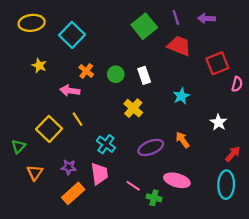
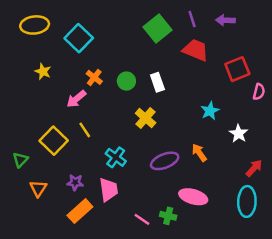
pink arrow: (70, 91) -> (76, 99), turned -48
cyan star: (181, 96) -> (210, 111), moved
pink line: (133, 186) -> (142, 219), moved

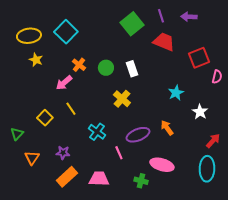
yellow ellipse: (35, 25) -> (29, 36), moved
yellow square: (54, 141) -> (45, 118), size x0.7
pink trapezoid: (109, 190) -> (99, 179), moved, turned -80
pink line: (142, 219) -> (119, 153), moved, turned 32

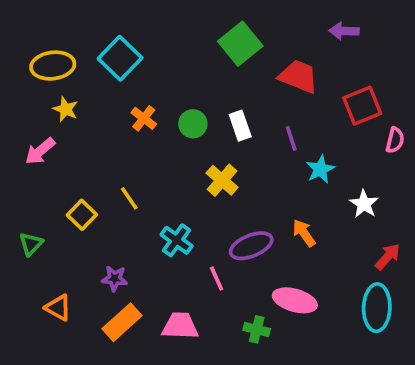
purple line: (161, 16) -> (291, 138), moved
pink arrow: (64, 83) -> (40, 151), moved
orange triangle: (32, 158) -> (58, 308), moved, turned -35

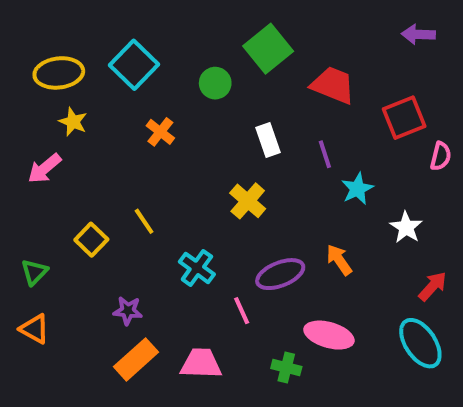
purple arrow: (344, 31) -> (418, 34), moved
green circle: (193, 124) -> (215, 83), moved
orange triangle: (58, 308) -> (34, 329), moved
cyan ellipse: (377, 308) -> (420, 343), turned -36

